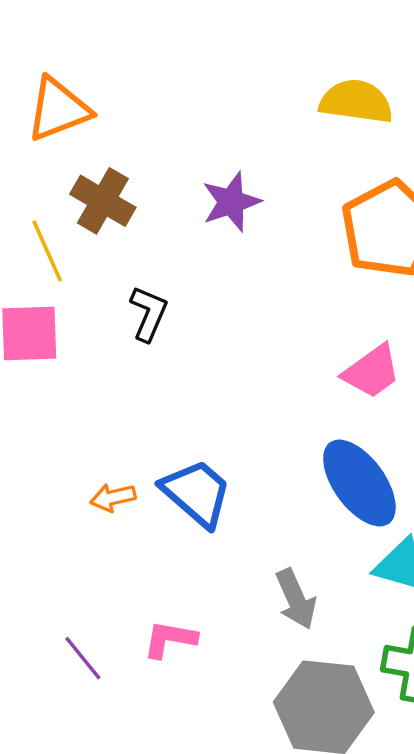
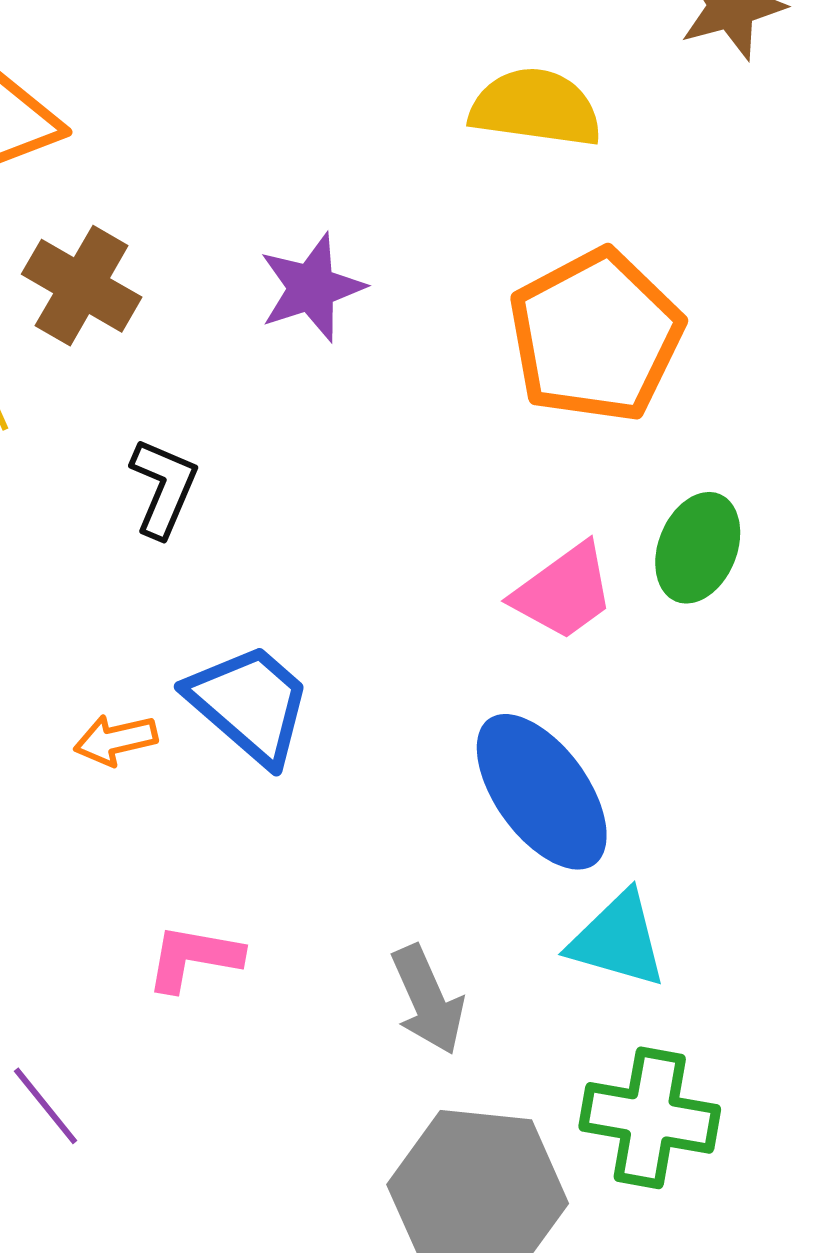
blue trapezoid: (197, 493) -> (250, 704), moved
orange arrow: (113, 498) -> (116, 740), moved
pink L-shape: (170, 639) -> (194, 958), moved

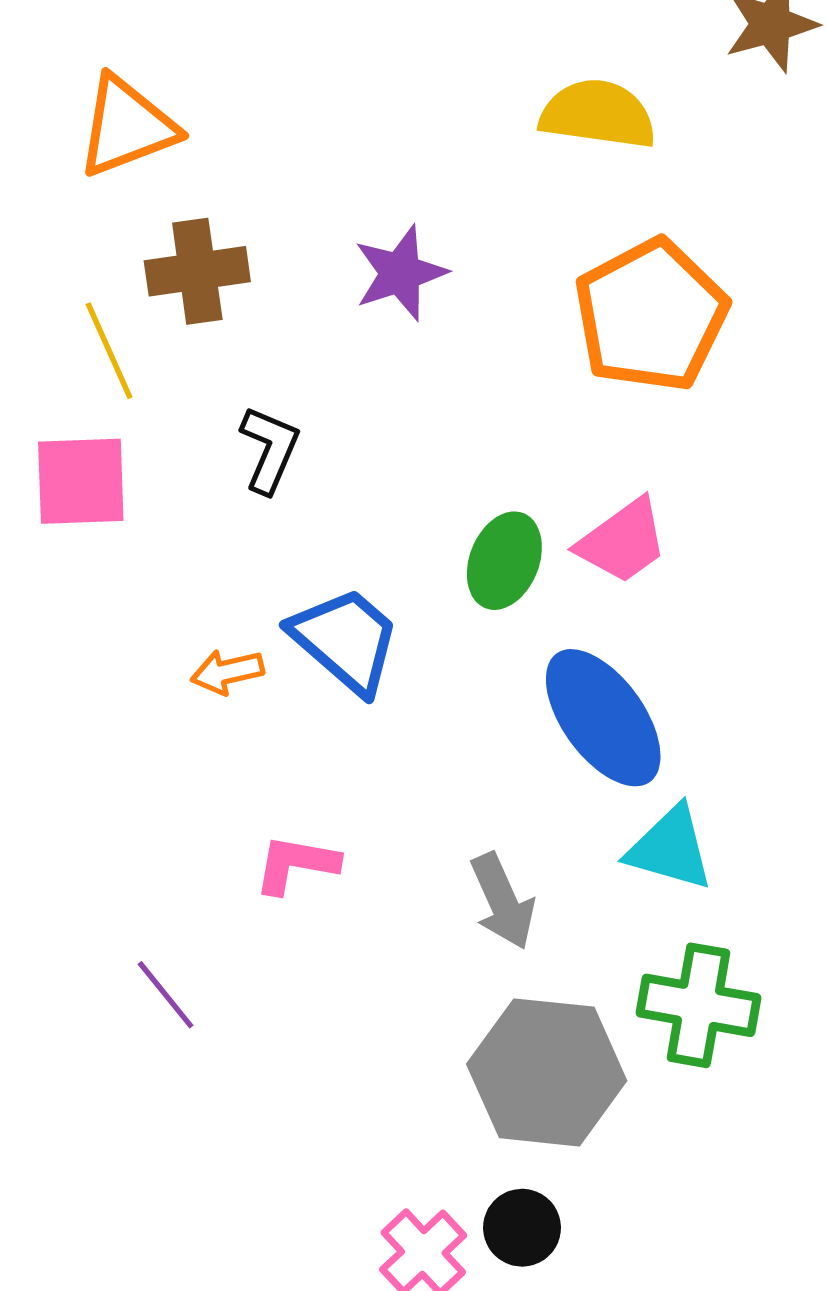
brown cross: (82, 286) -> (197, 271), turned -38
green ellipse: (698, 548) -> (504, 561), moved

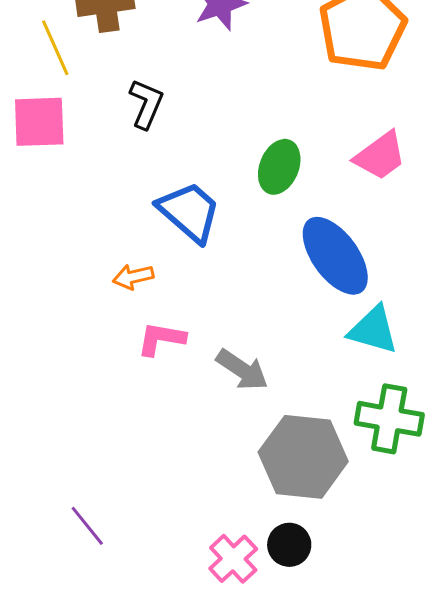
pink trapezoid: (623, 541) -> (380, 156), moved
orange arrow: (227, 672) -> (133, 277), moved
gray arrow: (503, 901) -> (242, 370), moved, turned -32
purple line: (166, 995) -> (87, 526), moved

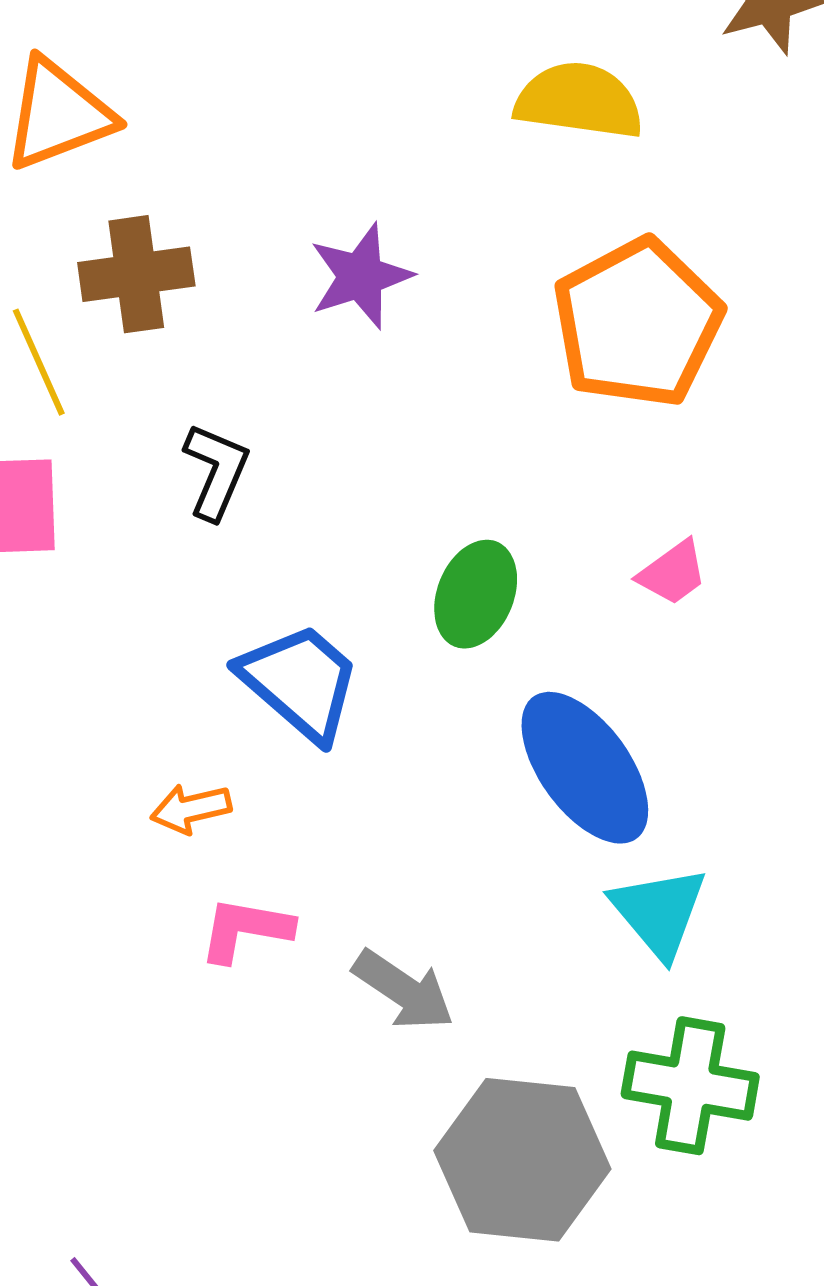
pink trapezoid: (380, 156) -> (673, 573), size x0.7
cyan triangle: (373, 330) -> (659, 912), turned 34

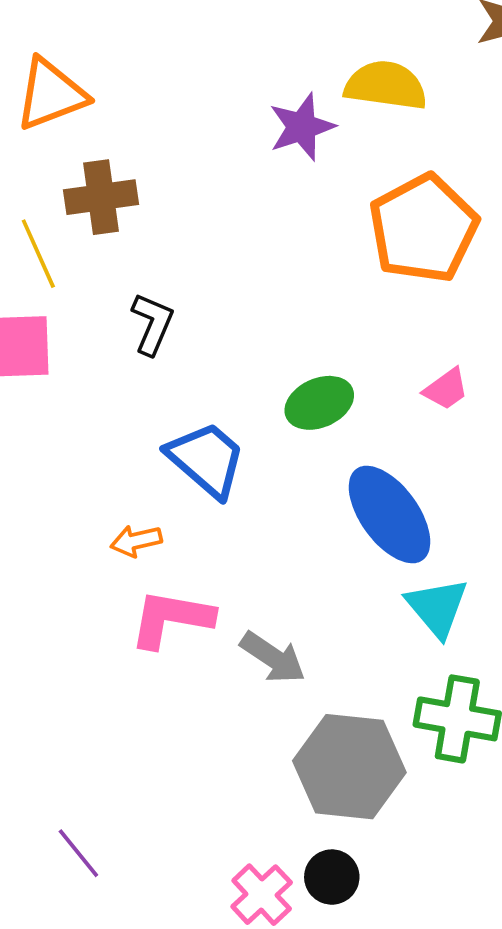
purple star: (361, 276) -> (302, 127), moved
green ellipse: (476, 594) -> (319, 403), turned 44
pink L-shape: (245, 930) -> (171, 619), size x1.4

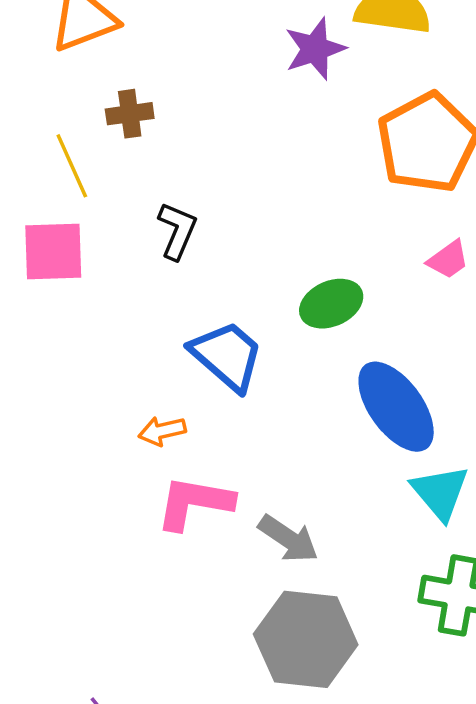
brown cross: (101, 197) -> (130, 114), size x0.7
pink trapezoid: (446, 389) -> (448, 260), moved
gray hexagon: (349, 767) -> (306, 639), moved

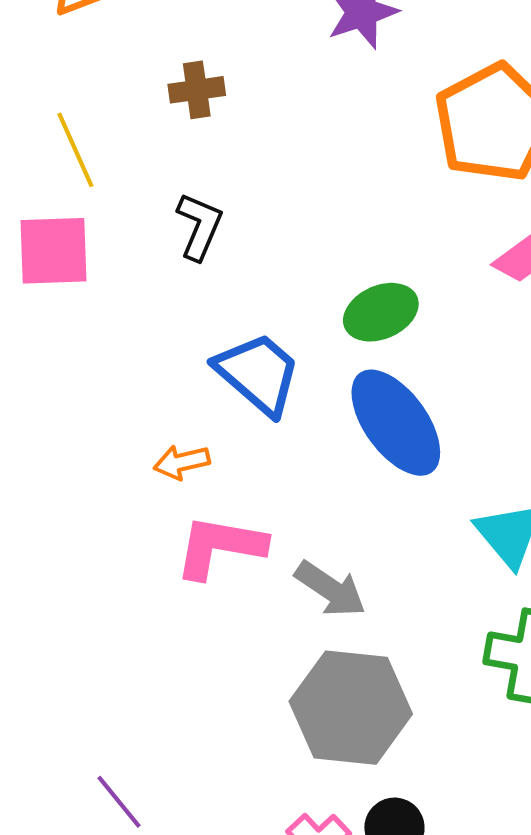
brown cross: (130, 114) -> (197, 90), moved
blue ellipse: (396, 407) -> (396, 423), moved

